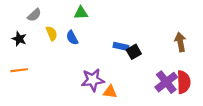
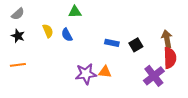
gray semicircle: (34, 15) -> (18, 14), moved
black square: (134, 52) -> (136, 45), moved
red semicircle: (184, 82) -> (170, 58), moved
orange triangle: (110, 92) -> (105, 72), moved

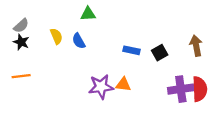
gray semicircle: (18, 14) -> (21, 26), moved
red semicircle: (170, 58) -> (200, 89), moved
purple cross: (154, 76) -> (181, 89), turned 30

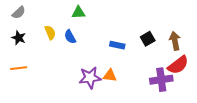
gray semicircle: (21, 26) -> (19, 13), moved
black square: (160, 53) -> (148, 39), moved
red semicircle: (200, 89) -> (178, 65), moved, turned 55

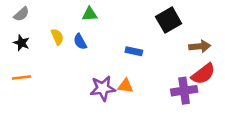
black square: (148, 39) -> (169, 20), moved, size x1.5
brown arrow: (175, 41) -> (200, 46), turned 96

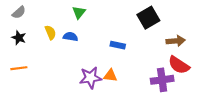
green triangle: (90, 14) -> (79, 12), turned -48
blue semicircle: (80, 42) -> (70, 37), turned 128
red semicircle: (203, 74) -> (179, 65), turned 70

